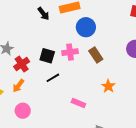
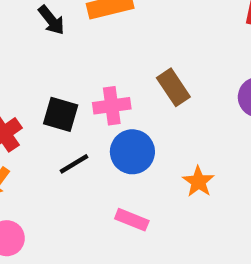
blue circle: (86, 27) -> (132, 152), moved
brown rectangle: (96, 55) -> (173, 87), moved

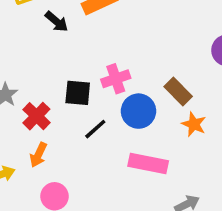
brown rectangle: (173, 87) -> (178, 91), moved
pink rectangle: (132, 220) -> (148, 163), size x1.5

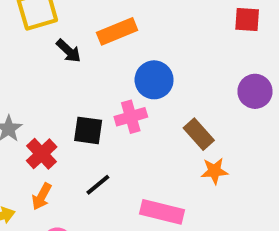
blue circle: (138, 111) -> (154, 80), moved
orange star: (194, 124) -> (214, 171), turned -30
black line: (95, 129) -> (98, 185), moved

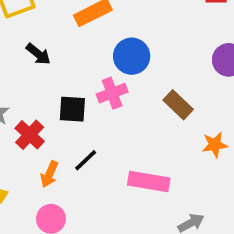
black arrow: (69, 51) -> (38, 54), moved
orange star: (214, 171) -> (215, 145), moved
orange arrow: (42, 197) -> (49, 174), moved

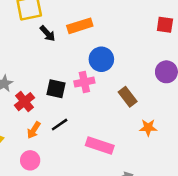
black arrow: (38, 54) -> (48, 34), moved

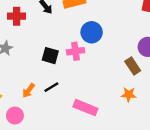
brown rectangle: (128, 97) -> (133, 66), moved
red cross: (24, 102) -> (17, 16), moved, turned 35
pink circle: (30, 160) -> (15, 116), moved

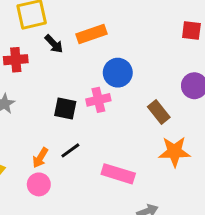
brown rectangle: (133, 66) -> (159, 112), moved
orange star: (129, 95) -> (174, 152), size x1.5
pink circle: (15, 116) -> (39, 184), moved

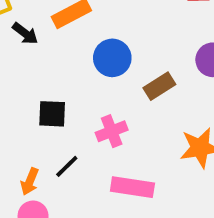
pink cross: (98, 100) -> (112, 131), moved
brown rectangle: (159, 112) -> (159, 86), moved, turned -75

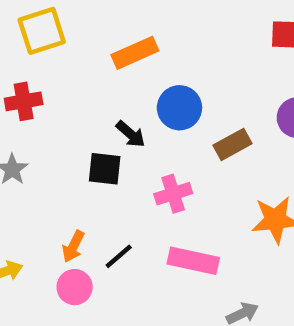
black arrow: (25, 34) -> (131, 134), moved
black line: (67, 166) -> (119, 256), moved

